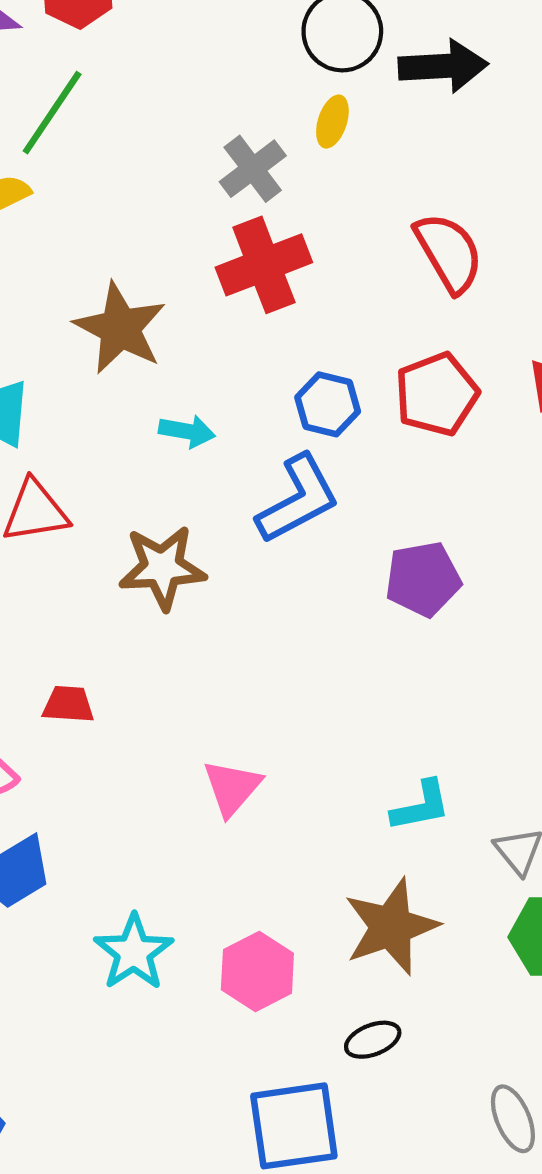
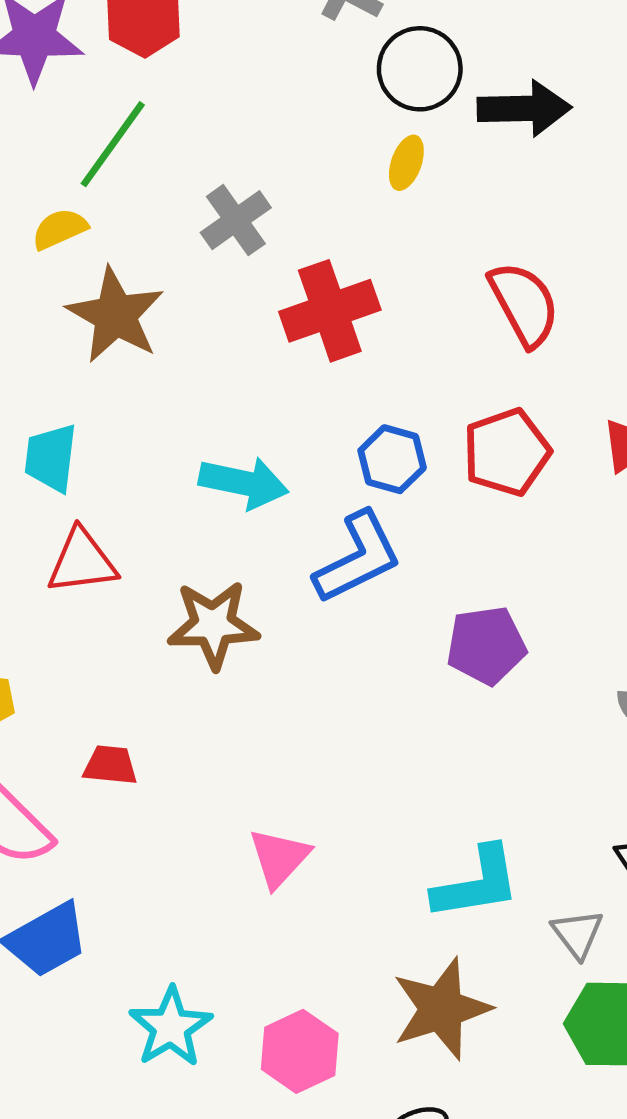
gray cross: (253, 169) -> (236, 220), moved
brown star: (120, 328) -> (115, 315), moved
cyan arrow: (187, 431) -> (244, 483), size x1.5
cyan L-shape: (421, 806) -> (476, 883), size x1.4

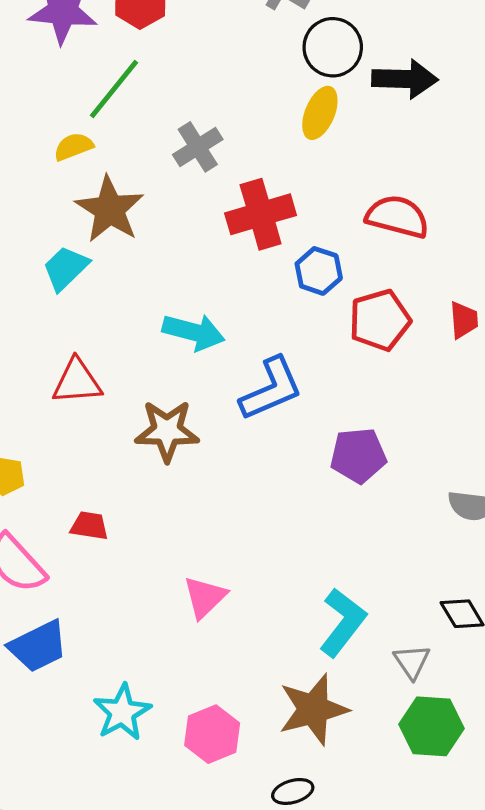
yellow ellipse: (406, 163) -> (320, 113), size x1.4
red semicircle: (524, 304) -> (397, 217), turned -50
cyan trapezoid: (51, 458) -> (66, 268), moved, turned 36
blue hexagon: (392, 459) -> (319, 271), moved
cyan L-shape: (476, 883) -> (343, 622), turned -46

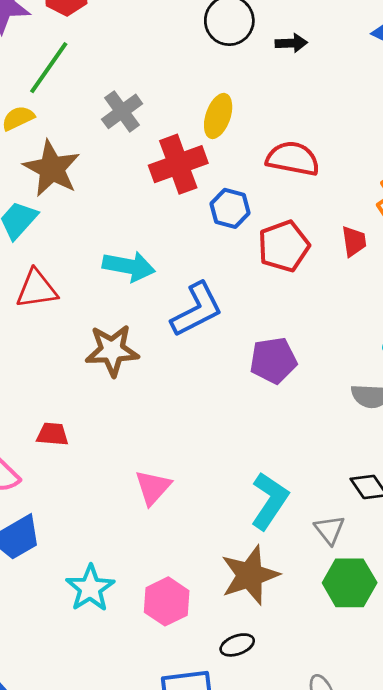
black arrow: (405, 79) -> (291, 43), size x0.6
yellow ellipse: (320, 113) -> (218, 116), moved
red triangle: (77, 381) -> (37, 289), moved

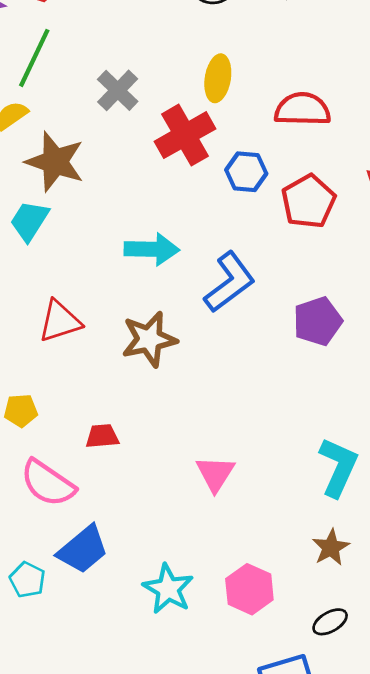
red triangle: (37, 289) -> (60, 321), moved
brown star: (250, 575) -> (331, 547), size x0.6

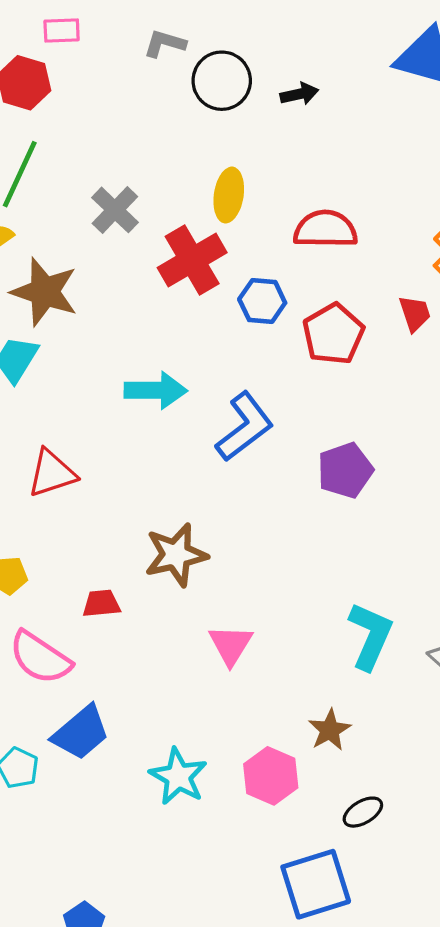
brown star: (149, 339) -> (176, 555), moved
brown star: (331, 547) -> (330, 730), moved

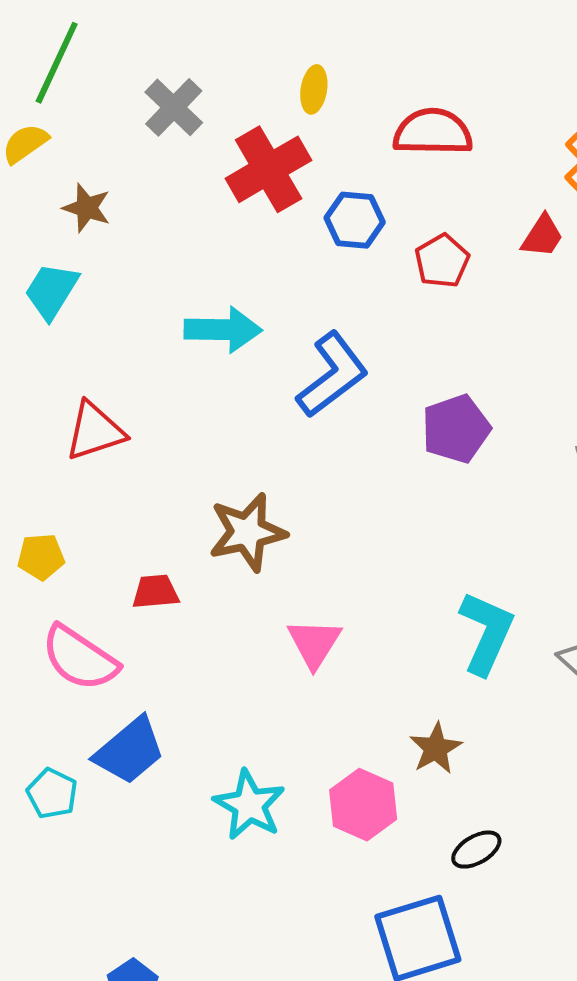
yellow ellipse: (229, 195) -> (314, 89), size x0.7
brown star: (45, 292) -> (87, 208), size x0.6
red trapezoid: (415, 313) -> (542, 236), turned 51
red pentagon: (333, 334) -> (442, 261), size x0.7

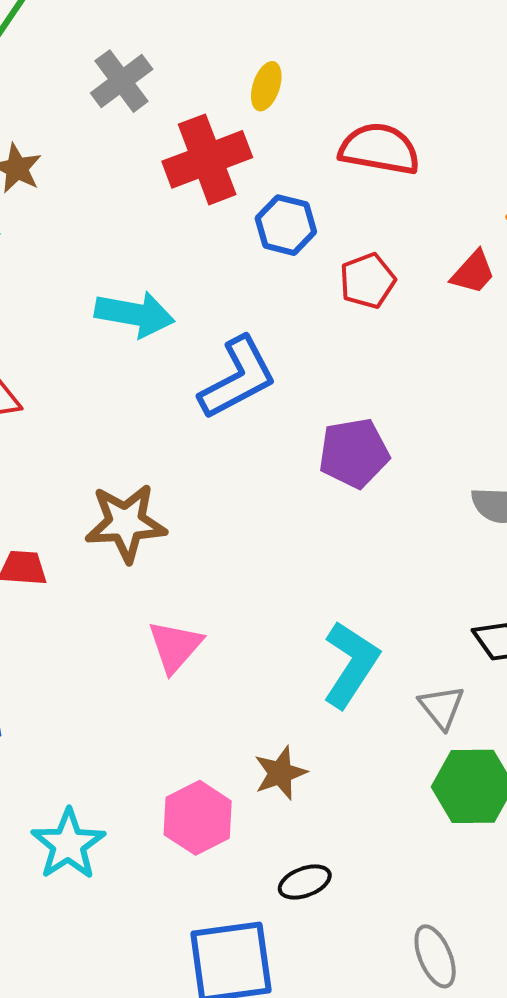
cyan star: (249, 805) -> (68, 844), moved

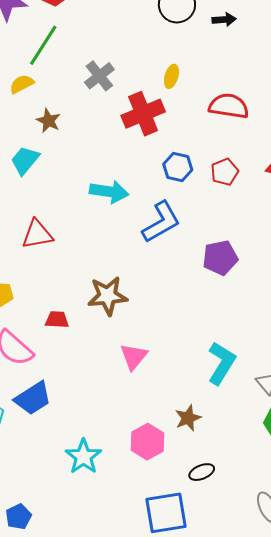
blue hexagon: (286, 225) -> (178, 167), moved

